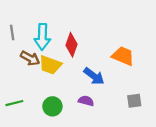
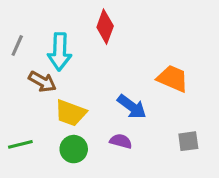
gray line: (12, 32) -> (17, 45), turned 32
red diamond: (72, 45) -> (105, 27), moved
yellow trapezoid: (50, 65) -> (71, 113), moved

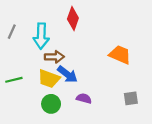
brown arrow: (42, 82) -> (54, 57), moved, turned -30
blue arrow: (132, 107) -> (67, 74), moved
green line: (20, 144) -> (14, 80), moved

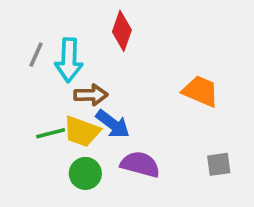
gray line: (12, 32) -> (36, 55), moved
green line: (14, 80) -> (51, 133), moved
purple semicircle: (84, 98) -> (140, 164), size x1.5

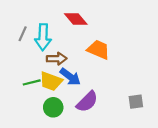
red diamond: (122, 31) -> (76, 19), turned -60
orange trapezoid: (200, 91) -> (98, 50), moved
purple semicircle: (140, 164) -> (87, 102), turned 120

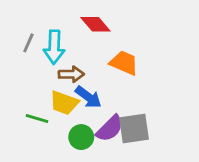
green line: (32, 82) -> (37, 119), moved, turned 30
gray square: (136, 102) -> (134, 128), moved, size x1.6
green circle: (53, 107) -> (81, 137), moved

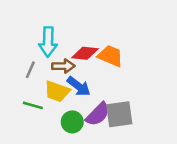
red diamond: (96, 24) -> (85, 53), moved, turned -44
gray line: (28, 43) -> (30, 70), moved

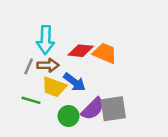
brown arrow: (63, 66) -> (48, 65), moved

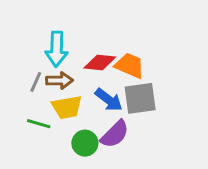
blue arrow: (75, 82) -> (109, 100), moved
yellow trapezoid: (54, 87) -> (67, 107), turned -30
gray square: (113, 109) -> (140, 98), moved

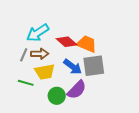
cyan arrow: (57, 49) -> (38, 33), turned 55
red diamond: (100, 63) -> (67, 42), turned 35

